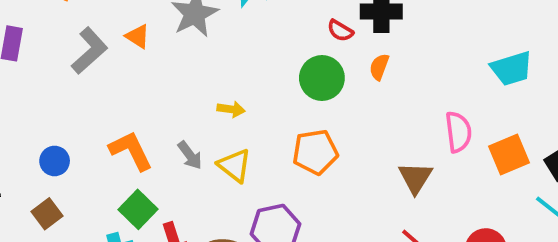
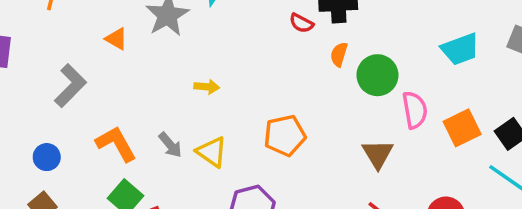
gray L-shape: (89, 51) -> (70, 86), moved
green circle: (322, 78) -> (377, 75), moved
yellow arrow: (231, 109) -> (207, 87), moved

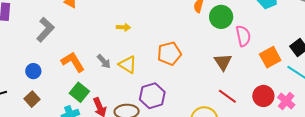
orange square: (462, 128) -> (270, 57), moved

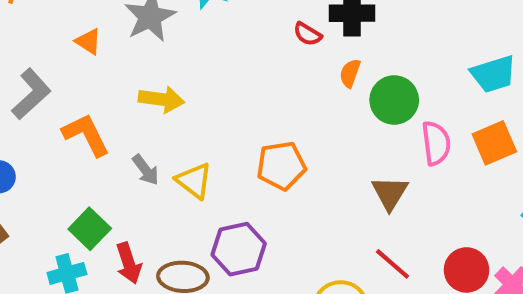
yellow arrow: (123, 27) -> (161, 99), moved, size x1.5
orange square: (270, 57) -> (494, 143), moved
orange L-shape: (73, 62) -> (86, 135), moved

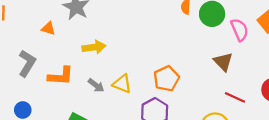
orange L-shape: (86, 135) -> (61, 76), turned 136
orange pentagon: (281, 166) -> (166, 79), moved

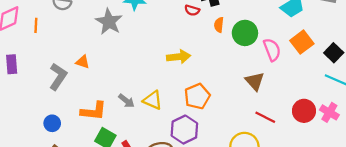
orange triangle: (48, 28) -> (83, 62), moved
yellow arrow: (94, 47) -> (179, 57), moved
orange L-shape: (61, 76) -> (94, 111), moved

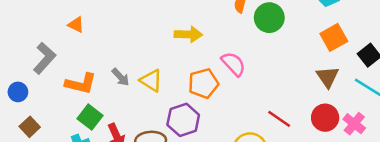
pink semicircle: (272, 50) -> (233, 64), moved, turned -30
gray L-shape: (58, 77) -> (44, 58), moved
brown triangle: (255, 81) -> (328, 77), moved
blue circle: (52, 123) -> (18, 92), moved

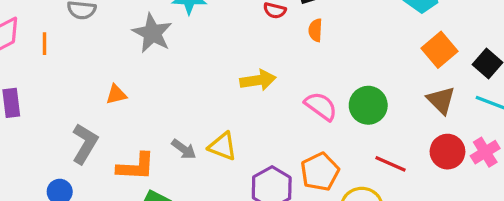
green circle: (269, 18) -> (368, 105), moved
orange triangle: (76, 25) -> (116, 94), turned -30
orange pentagon: (203, 83) -> (320, 172), moved
pink cross: (354, 124) -> (485, 152), turned 30

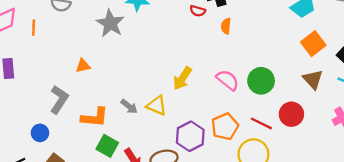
yellow arrow: (258, 80) -> (182, 78), moved, turned 130
red circle: (447, 152) -> (291, 114), moved
red line: (391, 164) -> (261, 123), moved

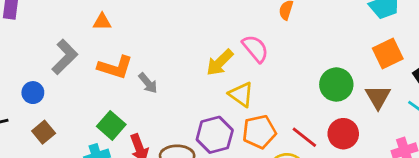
pink semicircle: (228, 80) -> (255, 49), moved
green circle: (261, 81) -> (336, 85), moved
yellow triangle: (157, 106) -> (241, 94), moved
orange L-shape: (95, 117) -> (115, 67), moved

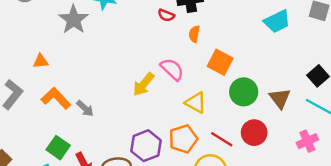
orange square: (388, 53) -> (220, 62), moved, turned -30
orange L-shape: (115, 67) -> (56, 98), turned -144
yellow triangle: (241, 94) -> (196, 103), moved

